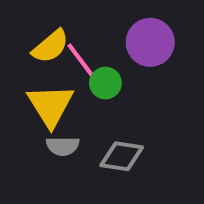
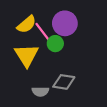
purple circle: (150, 42) -> (65, 23), moved
gray semicircle: (63, 146) -> (40, 92), moved

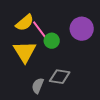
purple circle: (65, 23) -> (82, 29), moved
gray semicircle: (40, 92) -> (38, 86), turned 112

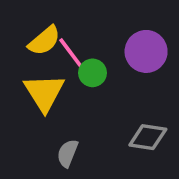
gray diamond: (60, 77) -> (148, 137), moved

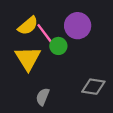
purple circle: (146, 51) -> (78, 26), moved

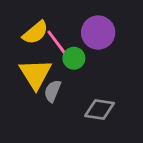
gray diamond: (93, 87) -> (100, 110), moved
gray semicircle: (43, 97) -> (53, 91), moved

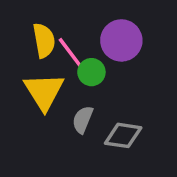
yellow semicircle: (35, 33) -> (44, 40), turned -60
gray semicircle: (53, 91) -> (83, 120), moved

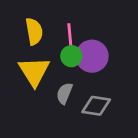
purple circle: (121, 40) -> (92, 56), moved
pink line: (70, 53) -> (70, 37), moved, turned 32

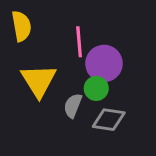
yellow semicircle: (34, 31) -> (21, 26), moved
green circle: (71, 56) -> (96, 88), moved

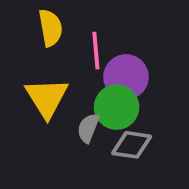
yellow semicircle: (21, 26) -> (50, 28), moved
green circle: (96, 88) -> (117, 107), size x1.5

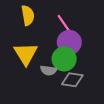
pink line: (96, 50) -> (64, 24), moved, turned -30
gray semicircle: (88, 128) -> (49, 70), turned -105

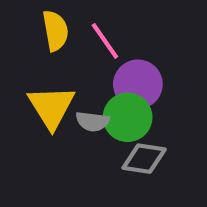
pink line: (64, 24) -> (105, 41), moved
gray semicircle: (49, 70) -> (93, 121), moved

